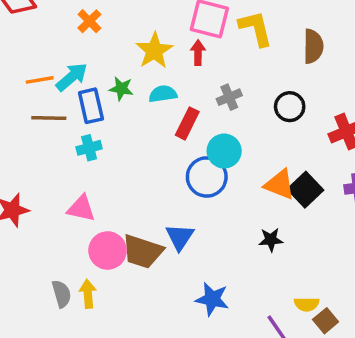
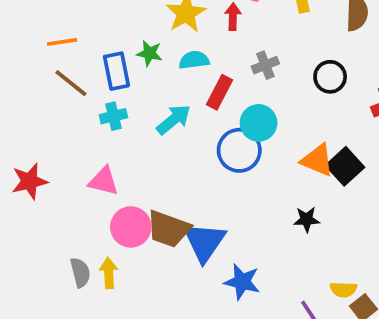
cyan arrow: (72, 77) -> (174, 120), moved
brown line: (49, 118) -> (71, 83), turned 36
blue triangle: (180, 237) -> (204, 242), moved, size x1.4

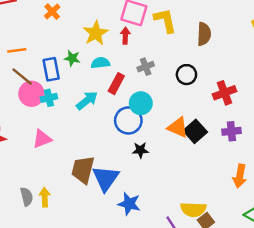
pink triangle: (104, 181) -> (42, 139), turned -36
black star: (307, 219) -> (140, 150), moved
pink circle: (131, 227) -> (31, 94), moved
brown trapezoid: (168, 229) -> (83, 170), turned 84
yellow semicircle: (343, 289) -> (193, 209), size x1.5

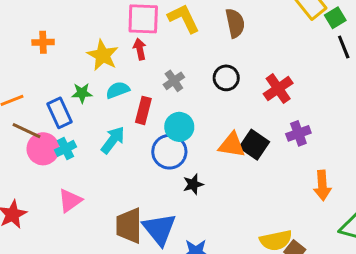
orange cross: (52, 12) -> (43, 42), turned -35

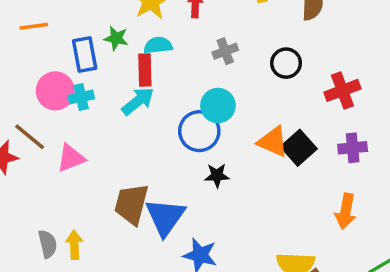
red rectangle: (143, 110) -> (145, 70), moved, turned -30
brown line: (27, 131) -> (30, 137), moved
orange arrow: (322, 185) -> (346, 211), moved

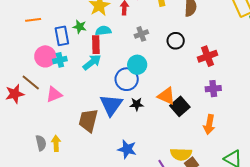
orange triangle: (273, 142) -> (166, 96), moved
black square: (299, 148) -> (180, 106), moved
blue triangle: (165, 217) -> (111, 105), moved

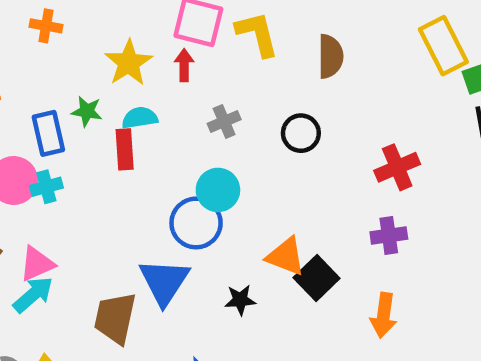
red cross: (208, 56) -> (397, 167), moved
cyan arrow: (92, 62) -> (33, 295), moved
black star: (137, 104) -> (240, 300), moved

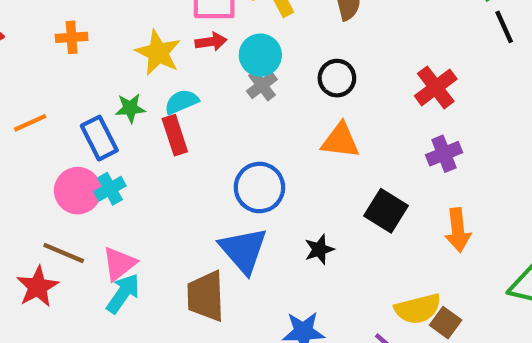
red arrow: (184, 65) -> (211, 42), turned 96
cyan circle: (218, 190) -> (260, 55), moved
orange triangle: (286, 256) -> (340, 141), moved

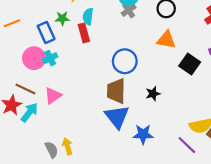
cyan semicircle: (182, 102) -> (88, 16), turned -63
black square: (386, 211) -> (190, 64), moved
blue triangle: (243, 250) -> (117, 117), moved
cyan arrow: (123, 293) -> (29, 112), moved
brown trapezoid: (206, 296) -> (116, 91), moved

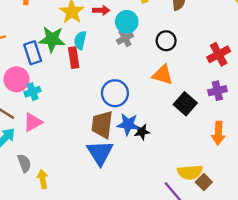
green star: (62, 18) -> (52, 39), size x1.6
cyan cross: (50, 58) -> (33, 92), moved
blue star: (143, 134) -> (128, 124), moved
gray semicircle: (51, 150) -> (24, 163), moved

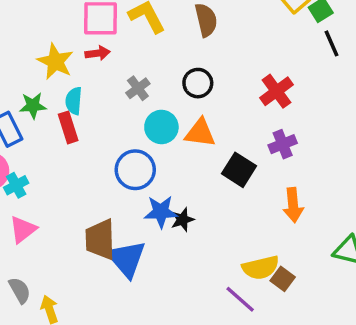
cyan circle: (127, 22) -> (161, 127), moved
green star: (52, 39) -> (33, 106), size x0.7
brown trapezoid: (102, 125) -> (100, 239), moved

